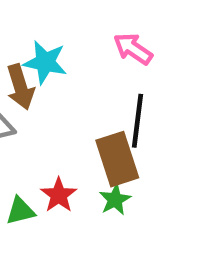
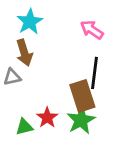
cyan star: (45, 62) -> (30, 22), moved, turned 30
green star: (115, 200) -> (81, 120), size x1.5

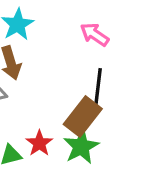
brown rectangle: (82, 96) -> (83, 116), turned 56

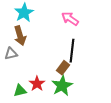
brown rectangle: (83, 116) -> (63, 68), size x0.6

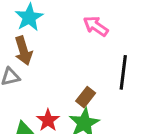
black line: (72, 51) -> (123, 72), moved

